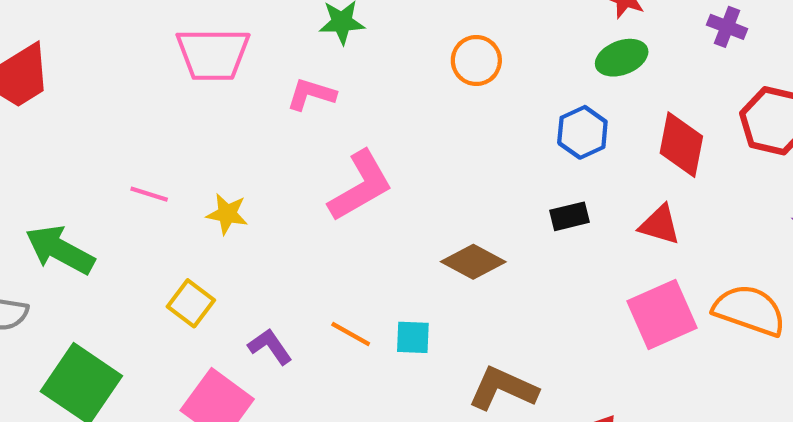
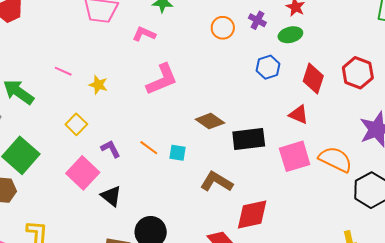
purple cross: (727, 27) -> (257, 20), moved
black rectangle: (569, 216) -> (249, 139), moved, size x1.8

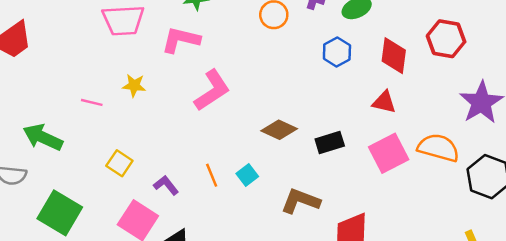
pink L-shape: (144, 34) -> (181, 40), size x1.4
yellow star: (98, 85) -> (134, 85), moved
black rectangle: (249, 139) -> (330, 143), size x0.7
orange line: (149, 148) -> (212, 175), turned 42
cyan square: (177, 153) -> (247, 175), turned -36

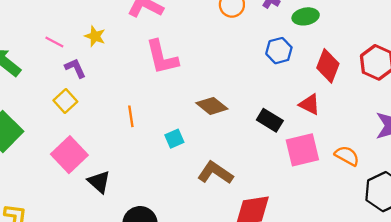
pink L-shape: (212, 90) -> (162, 57), turned 96
black rectangle: (330, 143) -> (270, 120), moved, turned 35
orange semicircle: (438, 148) -> (347, 156), size x0.7
orange line: (212, 175) -> (131, 116), moved
purple L-shape: (166, 185) -> (75, 68), moved

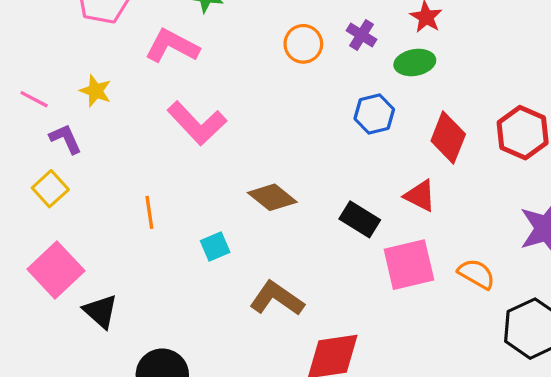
pink L-shape: (162, 57) -> (197, 123), turned -30

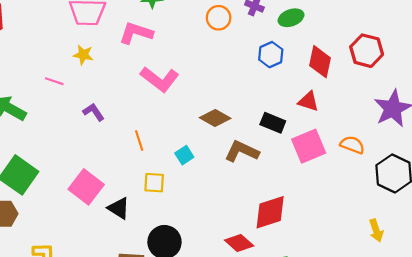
yellow star: (96, 91) -> (83, 55), moved
purple L-shape: (66, 139) -> (94, 112), moved
yellow square: (50, 189) -> (154, 183), moved, turned -35
brown L-shape: (277, 299) -> (242, 151), moved

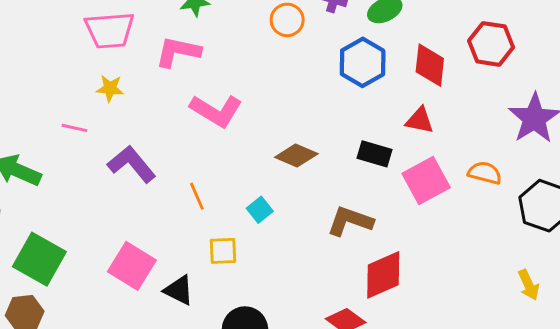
blue hexagon: (271, 55) -> (363, 62), size x1.4
purple L-shape: (94, 112) -> (132, 164), size x1.6
brown L-shape: (242, 151) -> (350, 221), moved

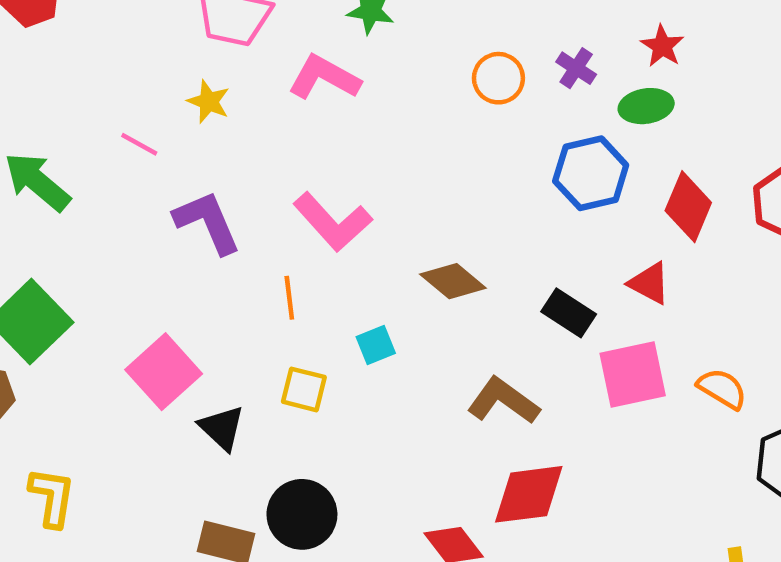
pink L-shape: (216, 111) -> (333, 222), moved

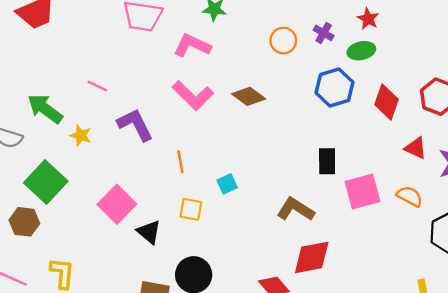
yellow star: (209, 102) -> (81, 136), moved
pink L-shape: (333, 222) -> (193, 96), moved
brown diamond: (453, 281) -> (249, 96), moved
red triangle: (649, 283) -> (416, 148), moved
black rectangle: (569, 313) -> (327, 161), turned 60

